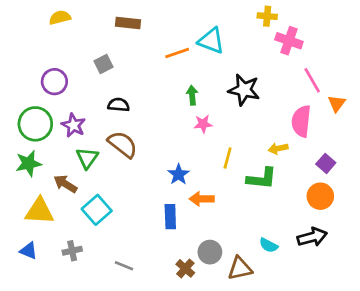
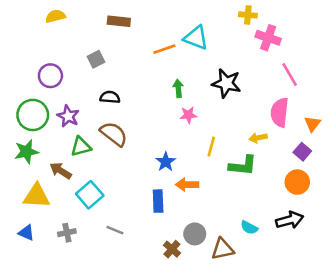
orange triangle: (337, 103) -> (312, 124), moved
green triangle: (87, 158) -> (81, 147), turned 40
gray line: (124, 266) -> (115, 230), moved

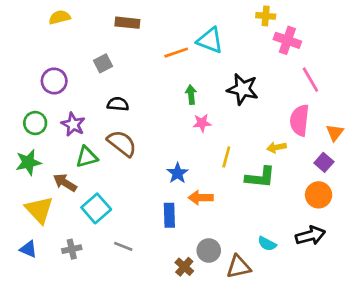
green circle: (33, 115) -> (35, 123), size x0.7
yellow triangle: (37, 196) -> (39, 210), turned 44

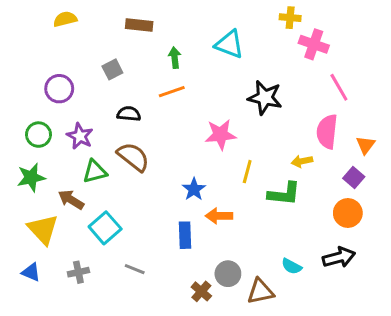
orange line: (176, 53) -> (172, 92), moved
green arrow: (191, 95) -> (175, 58), moved
pink star: (202, 123) -> (221, 135), size x1.5

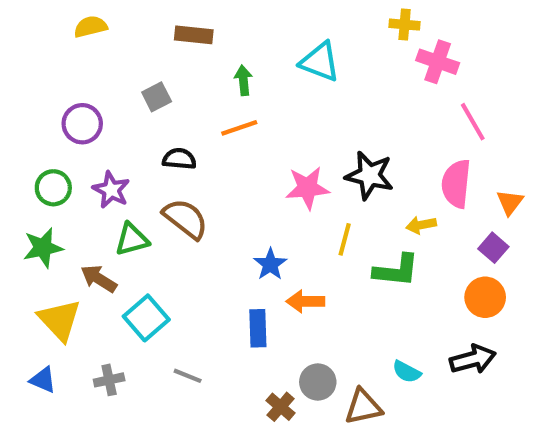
black star: (265, 98) -> (369, 175), moved

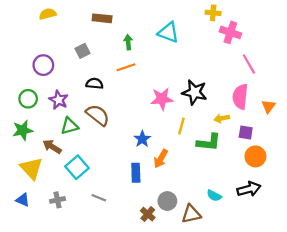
purple square: (493, 248) -> (246, 132), moved, turned -32
orange arrow: (305, 301) -> (161, 159), turned -60

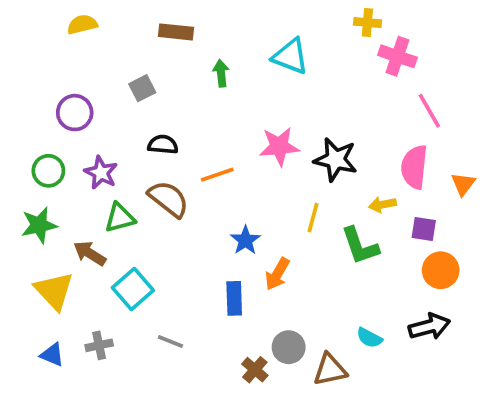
orange line: (126, 67) -> (217, 175), moved
pink star: (162, 99) -> (279, 146), moved
green L-shape: (209, 142) -> (360, 246), turned 65
blue triangle: (23, 200) -> (52, 355), moved

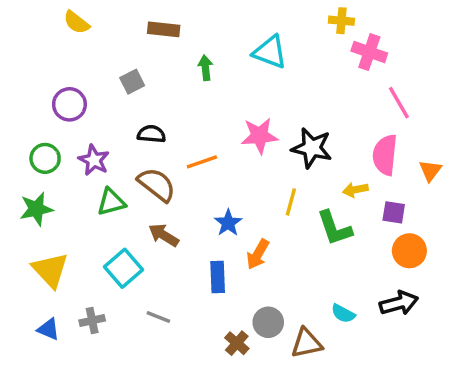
yellow semicircle: (82, 24) -> (76, 22), turned -128
brown arrow: (90, 253) -> (164, 235), moved

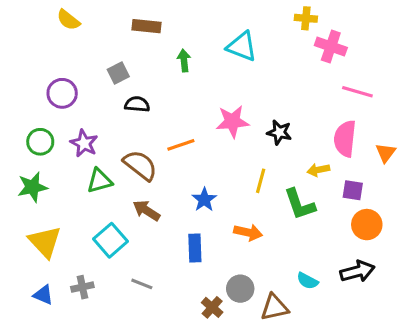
pink line: (399, 103) -> (357, 92), turned -44
black semicircle: (151, 134) -> (137, 104), moved
black star: (312, 148) -> (279, 132), size x0.7
orange arrow: (258, 254) -> (248, 232), moved, turned -108

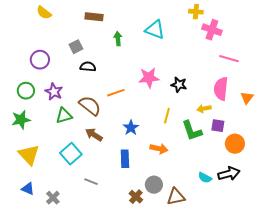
purple square: (353, 190) -> (218, 126), moved
cyan semicircle: (307, 281) -> (205, 178), moved
gray cross: (82, 287) -> (53, 198), moved, turned -32

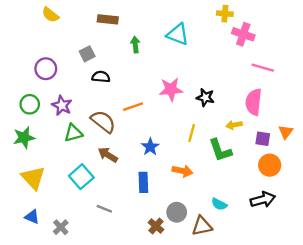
orange triangle: (247, 98) -> (286, 132), moved
purple square: (218, 126) -> (263, 139), moved
cyan semicircle: (205, 178) -> (219, 204), moved

